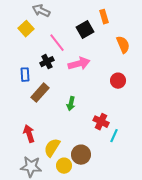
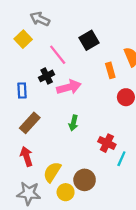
orange rectangle: (104, 17) -> (110, 70), moved
pink arrow: (79, 64) -> (69, 87), moved
brown rectangle: (40, 93) -> (30, 123), moved

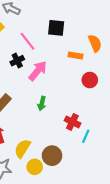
black square: (89, 40) -> (56, 28), turned 36
orange rectangle: (110, 70) -> (76, 55), turned -64
pink arrow: (69, 87) -> (38, 71), turned -35

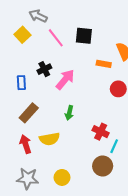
pink line: (27, 41) -> (56, 38), moved
yellow semicircle: (22, 148) -> (49, 139), moved, turned -132
brown circle: (52, 156) -> (103, 166), moved

